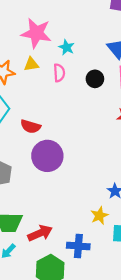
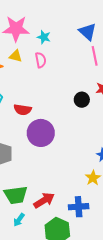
yellow triangle: (31, 64) -> (16, 56), turned 32
black circle: (95, 79) -> (82, 100), moved

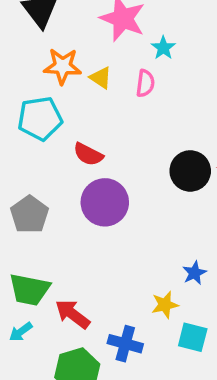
yellow triangle: (16, 56) -> (101, 78), moved
black circle: (82, 100) -> (190, 171), size x1.5
red arrow: (44, 200) -> (73, 314), turned -130

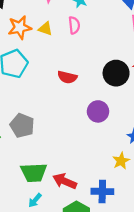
red semicircle: (88, 154) -> (67, 77), moved
purple circle: (105, 202) -> (98, 111), moved, size x0.7

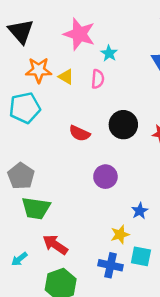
black circle: (116, 73) -> (123, 125), moved
green trapezoid: (34, 173) -> (36, 208), moved
blue cross: (102, 191) -> (111, 265), moved

